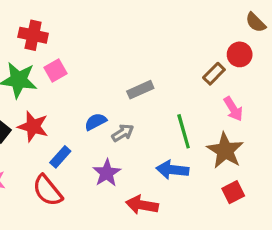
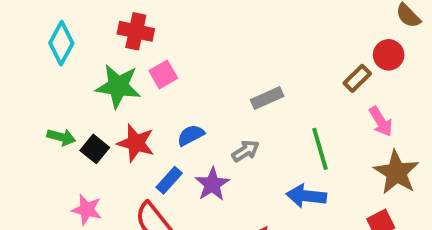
blue semicircle: (96, 122) -> (191, 135), moved
brown star: (225, 150) -> (396, 172), moved
purple star: (107, 173) -> (212, 184), moved

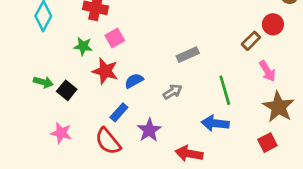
green star: (118, 86) -> (83, 46), size x0.6
red star: (136, 143) -> (105, 71), moved
purple star: (212, 184) -> (149, 130), moved

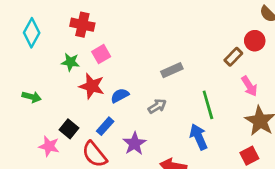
black square: (67, 90) -> (69, 129), moved
blue arrow: (215, 123) -> (199, 137), turned 60

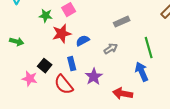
red star: (92, 86) -> (62, 34), turned -30
blue rectangle: (105, 126) -> (72, 64), turned -56

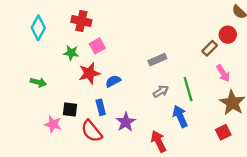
gray arrow: (111, 49) -> (161, 91), moved
black square: (45, 66) -> (70, 110), turned -32
red arrow: (123, 94) -> (159, 141), turned 54

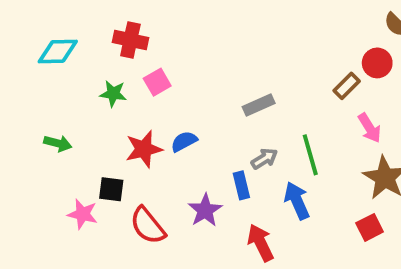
cyan diamond: (38, 28) -> (58, 51), turned 60
red star: (89, 73) -> (144, 149), moved
blue rectangle: (101, 107) -> (241, 185), moved

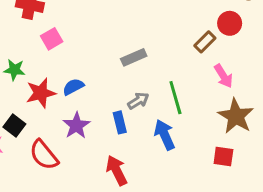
green star: (113, 94) -> (14, 70), moved
black square: (111, 189) -> (14, 125), turned 30
purple star: (205, 210) -> (76, 125), moved
red square: (370, 227) -> (223, 156), turned 35
red arrow: (261, 243) -> (117, 170), moved

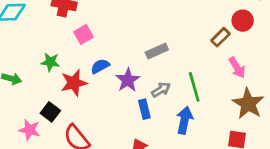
blue semicircle: (73, 87) -> (100, 66), moved
purple star: (76, 125) -> (128, 80), moved
blue arrow: (165, 135) -> (184, 120), turned 36

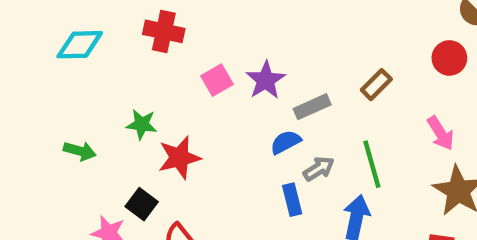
pink square: (84, 34) -> (217, 80), moved
brown rectangle: (220, 37) -> (376, 85), moved
blue semicircle: (100, 66) -> (286, 142), moved
purple star: (128, 80) -> (266, 80), moved

